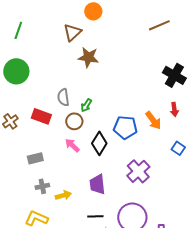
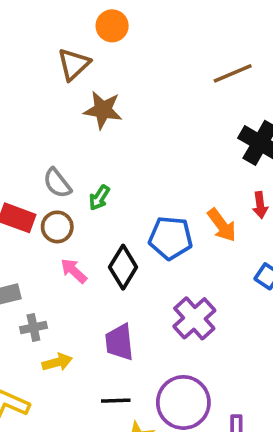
brown line: (159, 25) -> (233, 73), moved
gray semicircle: (63, 97) -> (57, 183), turned -30
brown circle: (74, 121) -> (57, 227), moved
gray cross: (42, 186) -> (33, 328), moved

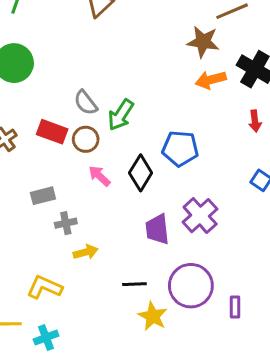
brown star: (103, 110) -> (203, 42), moved
green arrow: (99, 198) -> (121, 115), size x1.5
orange arrow: (222, 225) -> (211, 80), moved, turned 112
purple trapezoid: (119, 342) -> (157, 229), moved

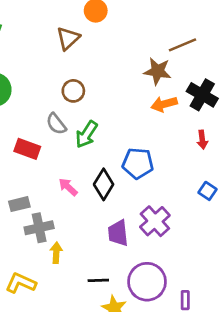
brown circle: (86, 139) -> (73, 91), moved
gray cross: (66, 223) -> (39, 228), size x1.5
yellow arrow: (86, 252) -> (56, 253), turned -72

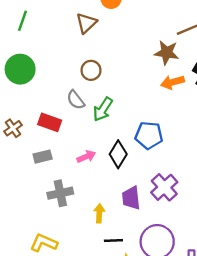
pink arrow: (68, 187) -> (86, 157), turned 114
gray rectangle: (19, 204) -> (43, 157), moved
yellow arrow: (56, 253) -> (99, 213), moved

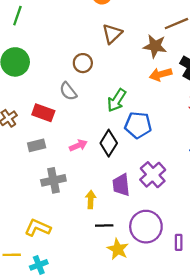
brown triangle: (86, 23) -> (112, 34), moved
green arrow: (103, 109) -> (117, 100), moved

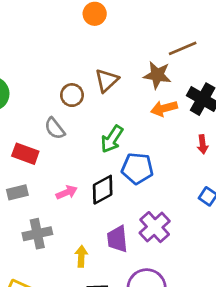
brown triangle: (112, 34) -> (107, 80), moved
black diamond: (109, 143) -> (103, 190), turned 30

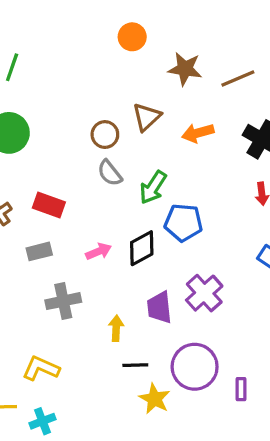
brown star: (157, 75) -> (185, 69), moved
orange arrow: (164, 108) -> (198, 133), moved
gray semicircle: (55, 128) -> (110, 173), moved

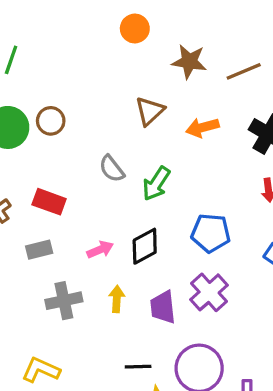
brown circle: (105, 135) -> (51, 121), moved
blue pentagon: (183, 223) -> (211, 233), moved
yellow arrow: (116, 328) -> (117, 299), moved

